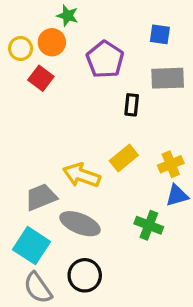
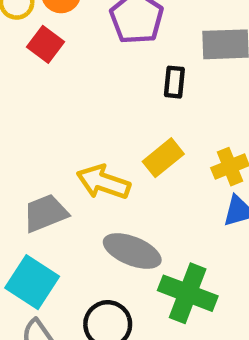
gray ellipse: (80, 224) -> (132, 251), moved
green cross: (149, 225) -> (188, 293), moved, size x1.4

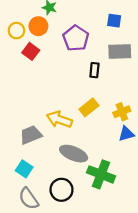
cyan square: (32, 282) -> (24, 169), size x0.7

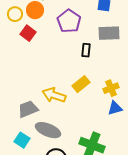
gray ellipse: (74, 154) -> (48, 130), moved

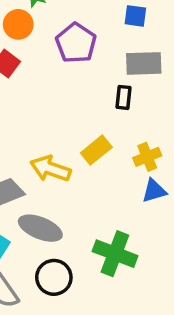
black rectangle: (86, 50) -> (123, 97), moved

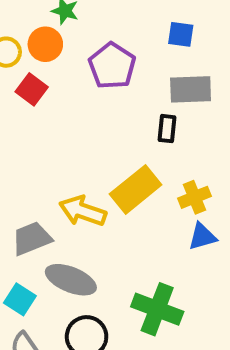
yellow rectangle: (96, 150) -> (136, 189), size x1.4

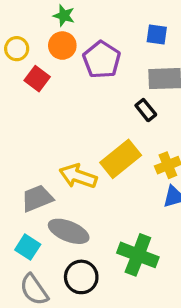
orange circle: (45, 44) -> (62, 46), moved
black rectangle: (167, 129) -> (146, 110), turned -45

